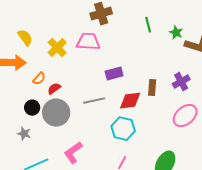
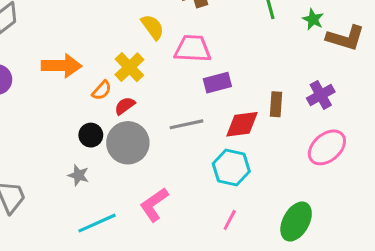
yellow semicircle: (25, 38) -> (153, 27), moved
pink trapezoid: (88, 42) -> (193, 49), moved
yellow cross: (57, 48) -> (129, 67), moved

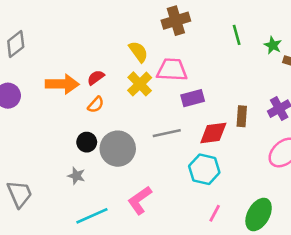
yellow cross: (129, 67) -> (140, 84), moved
red semicircle: (125, 106) -> (96, 78), moved
pink line: (230, 220) -> (215, 213), moved

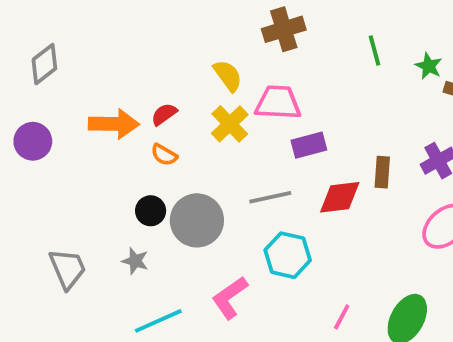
orange semicircle: (96, 105) -> (164, 155), turned 78
cyan hexagon: (204, 169) -> (288, 255), moved
gray trapezoid: (20, 194) -> (68, 269), moved

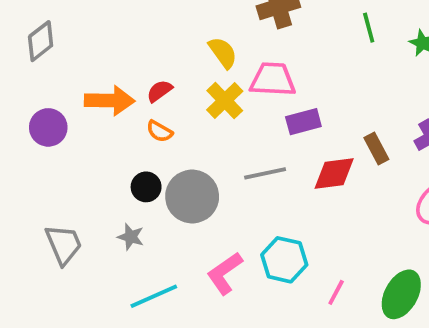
purple circle: (33, 141) -> (48, 127), moved
brown rectangle: (382, 172) -> (376, 149), turned -32
cyan hexagon: (288, 255) -> (284, 260), moved

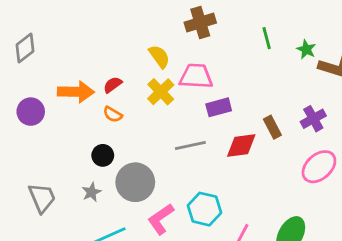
gray circle: (192, 197) -> (135, 182), moved
gray star: (131, 237) -> (91, 192), turned 30

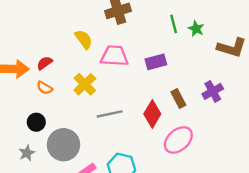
green star: (306, 49) -> (196, 29), moved
yellow cross: (161, 92) -> (85, 84), moved
purple rectangle: (219, 107) -> (156, 62), moved
red diamond: (241, 145) -> (152, 114), turned -52
pink ellipse: (319, 167) -> (178, 140), moved

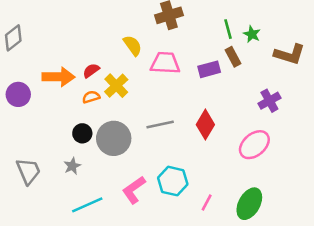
yellow cross: (85, 84) -> (116, 86), moved
orange semicircle: (45, 88) -> (91, 97), turned 133
brown rectangle: (178, 99) -> (233, 57), moved
pink ellipse: (178, 140) -> (254, 145), moved
gray circle: (64, 145) -> (114, 138), moved

